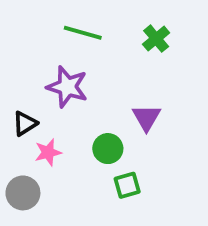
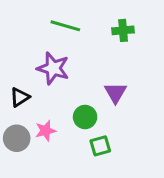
green cross: (156, 39) -> (123, 30), turned 35
pink star: (48, 152) -> (46, 131), moved
gray circle: (23, 193) -> (17, 138), moved

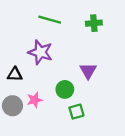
black triangle: (20, 97) -> (15, 74), turned 35

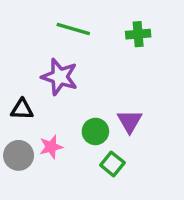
purple triangle: (88, 71) -> (130, 121), moved
green square: (76, 112) -> (112, 164), turned -35

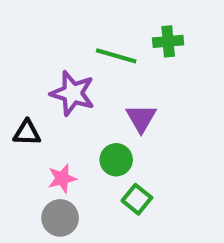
green line: (73, 29) -> (116, 56), moved
purple triangle: (130, 121) -> (141, 118), moved
gray circle: (19, 155) -> (60, 218), moved

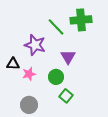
green cross: (168, 41) -> (81, 20), size x1.5
green line: (116, 56) -> (56, 27), turned 30
pink star: (62, 178) -> (29, 74), moved

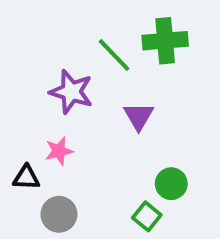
black triangle: (13, 64) -> (26, 178), moved
green circle: (56, 77) -> (171, 184), moved
green square: (66, 96) -> (147, 216), moved

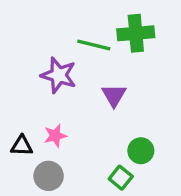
green line: (114, 55) -> (94, 45), turned -32
pink star: (59, 151) -> (55, 136), moved

